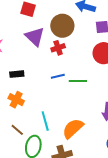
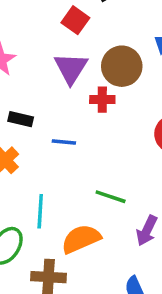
blue line: (58, 76) -> (64, 142), moved
green line: (78, 81) -> (111, 197), moved

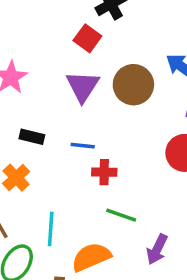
red cross: (102, 100) -> (104, 172), moved
blue line: (64, 142) -> (83, 146), moved

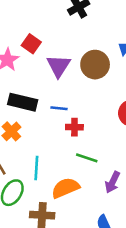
red square: (87, 38) -> (31, 44), moved
black rectangle: (32, 137) -> (23, 102), size x1.6

